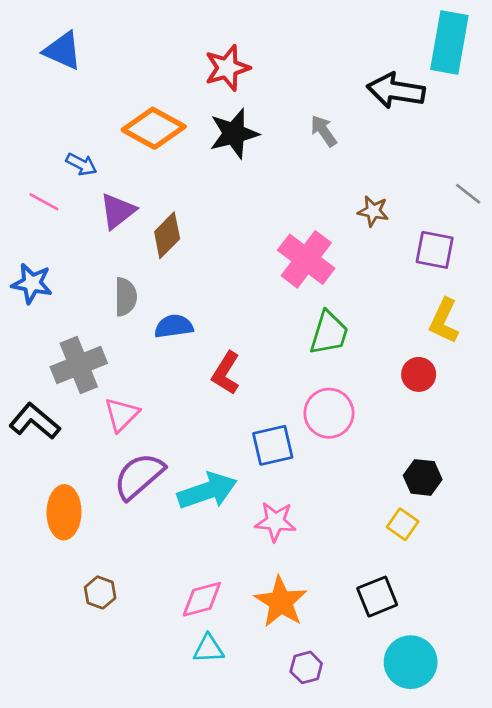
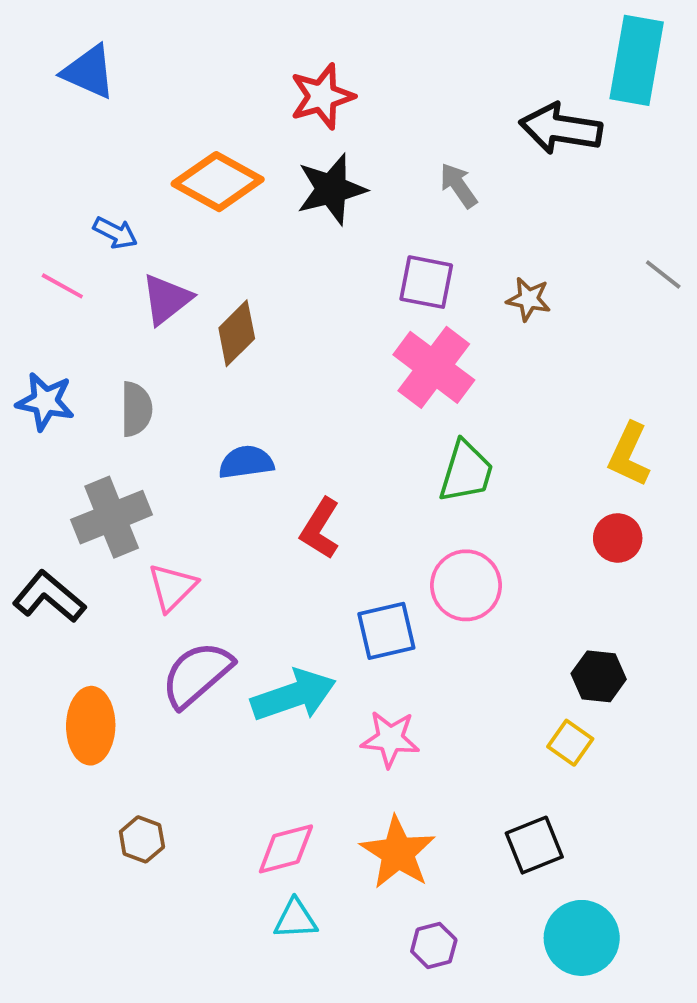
purple square: (435, 250) -> (426, 282), moved
gray semicircle: (126, 297) -> (136, 409), moved
red circle: (419, 374) -> (618, 538), moved

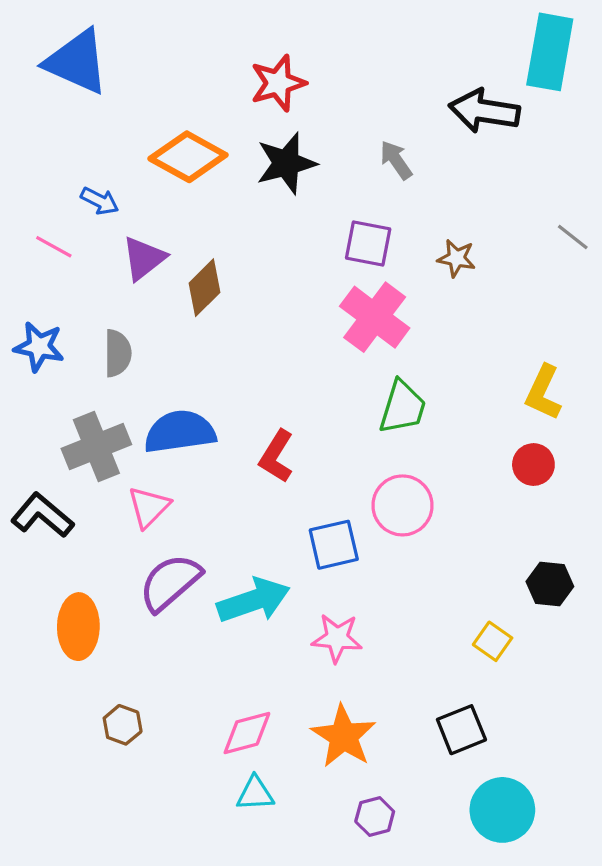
blue triangle: (89, 72) -> (77, 62), size x1.4
blue semicircle: (246, 462) -> (180, 432), moved, size x1.5
black hexagon: (599, 676) -> (550, 584), moved

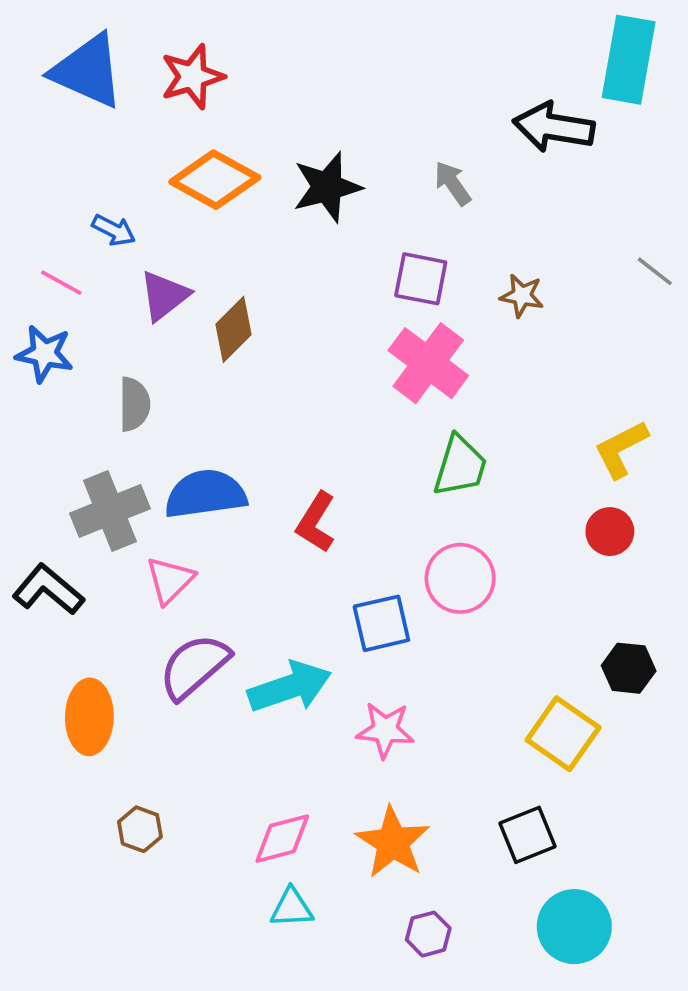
red star: (278, 83) -> (192, 77), moved
blue star: (39, 347) -> (44, 354), moved
yellow L-shape: (543, 392) -> (621, 449), turned 38
yellow square: (493, 641) -> (563, 734), size x1.6

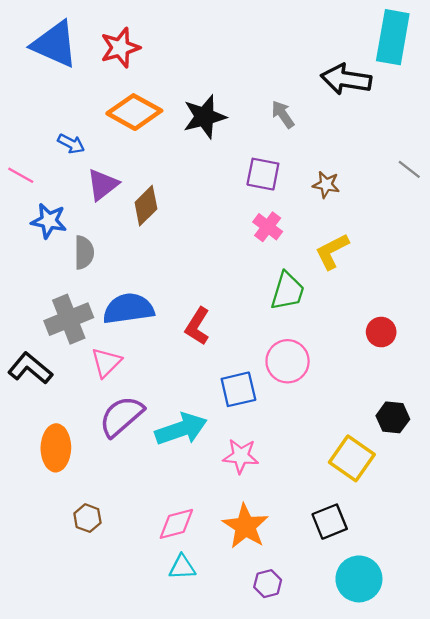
pink line: (61, 283) -> (21, 175), moved
blue star: (44, 354) -> (49, 221), moved
pink cross: (428, 363) -> (268, 227), size x0.6
yellow L-shape: (621, 449) -> (332, 251), moved

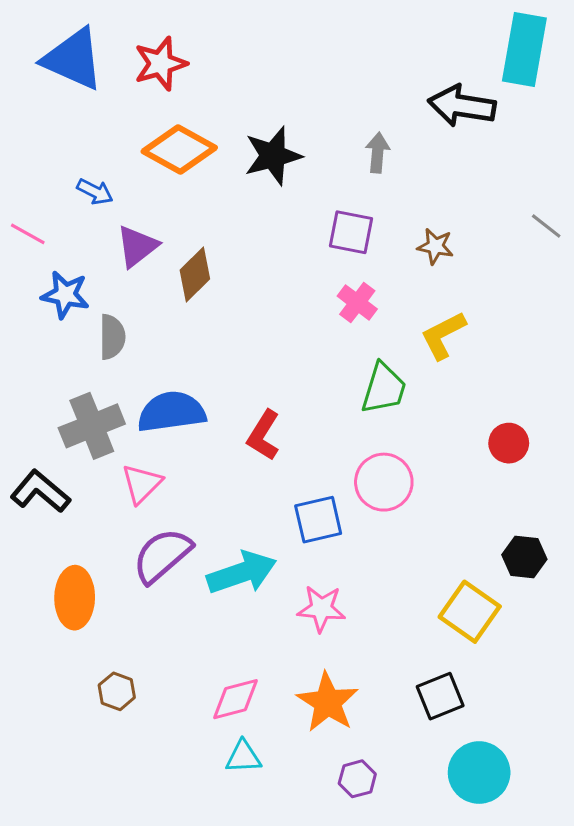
gray arrow: (283, 114) -> (378, 153), turned 40

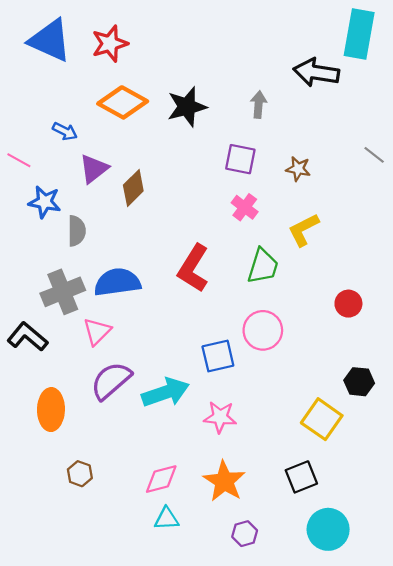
red L-shape: (264, 435) -> (193, 268), moved, size x1.4

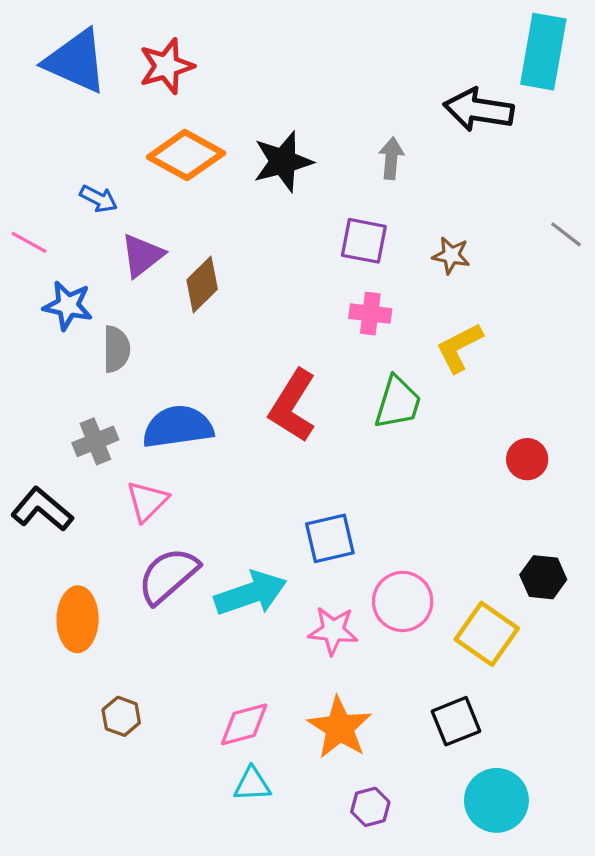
pink cross: (245, 207) -> (370, 314), turned -30
gray cross: (63, 292) -> (95, 441), size x0.7
pink circle: (263, 330) -> (403, 601), moved

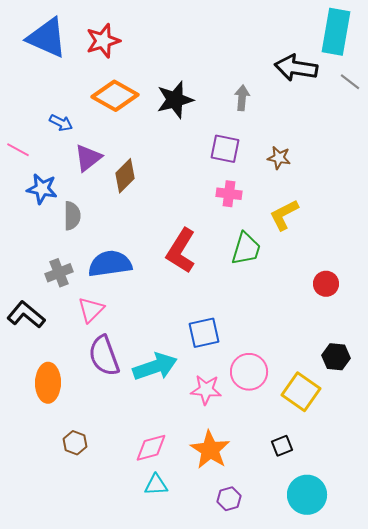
gray line: (566, 234) -> (350, 82), moved
purple semicircle: (168, 576) -> (104, 356), turned -69
black square: (456, 721) -> (282, 446), size x0.7

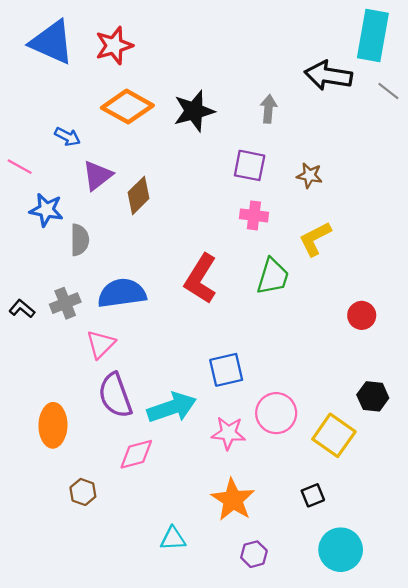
black L-shape: (26, 315) -> (22, 309), moved, size x0.6
pink diamond: (151, 448) -> (136, 454), moved

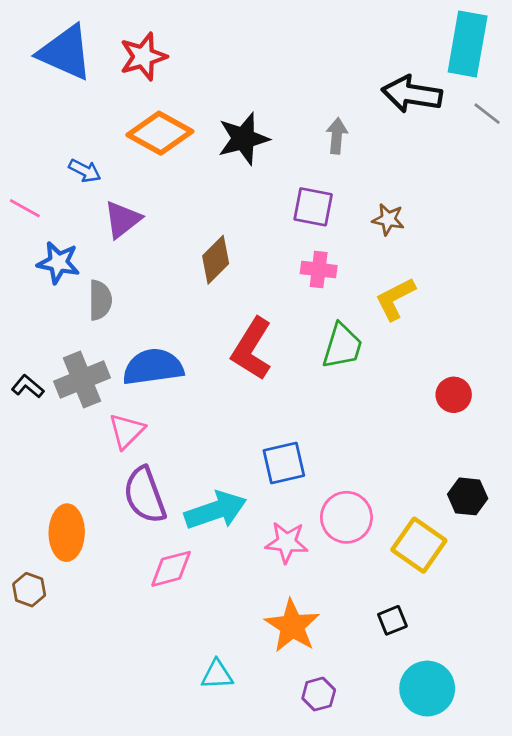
brown diamond: (138, 195) -> (216, 260), moved
gray cross: (65, 303) -> (82, 379), size x1.4
brown hexagon: (83, 492) -> (29, 590), moved

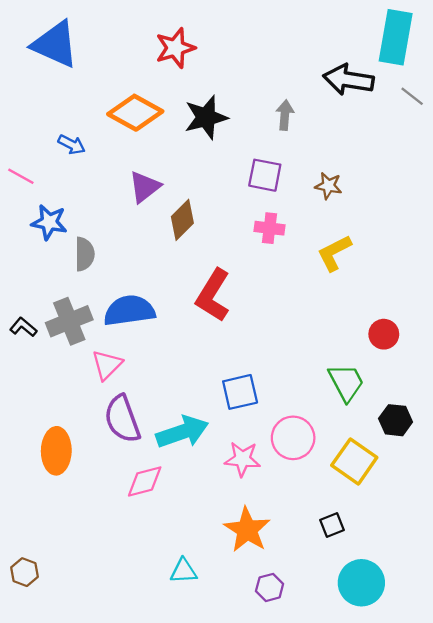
red star: (143, 57) -> (175, 48), moved
purple triangle: (122, 219) -> (145, 187), moved
green trapezoid: (342, 346) -> (346, 382), moved, turned -45
brown hexagon: (29, 590) -> (24, 572), moved

